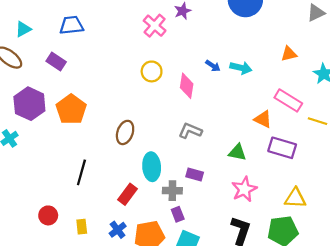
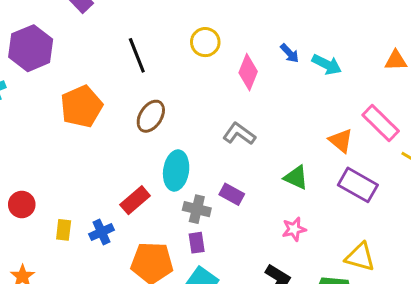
orange pentagon: (71, 109) -> (82, 106), moved
black line: (81, 172) -> (137, 55), moved, turned -50
pink star: (244, 189) -> (294, 229), size x0.7
blue cross: (118, 230) -> (102, 232), moved

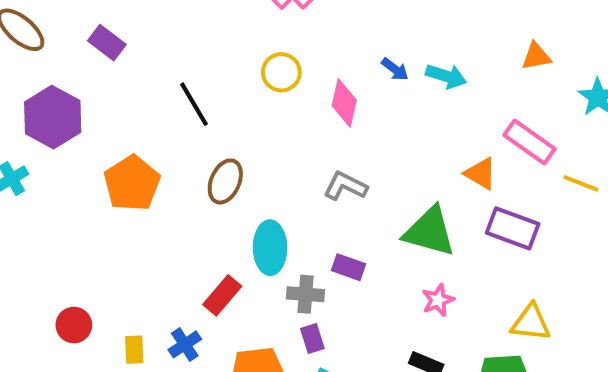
green triangle: (296, 177) -> (430, 232), size x1.6

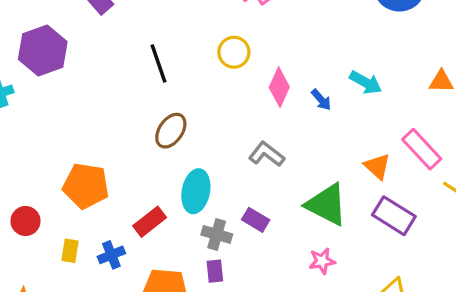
blue arrow: (395, 69) -> (321, 100), moved
orange pentagon: (132, 183) -> (86, 186), moved, turned 30

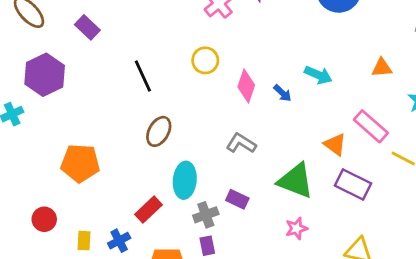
orange pentagon: (86, 186) -> (80, 163), moved
gray cross: (217, 234) -> (206, 215), turned -30

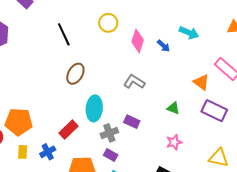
orange pentagon: (80, 163) -> (19, 122), moved
green triangle: (296, 181) -> (173, 108), size x0.5
purple rectangle: (207, 246) -> (111, 155), turned -48

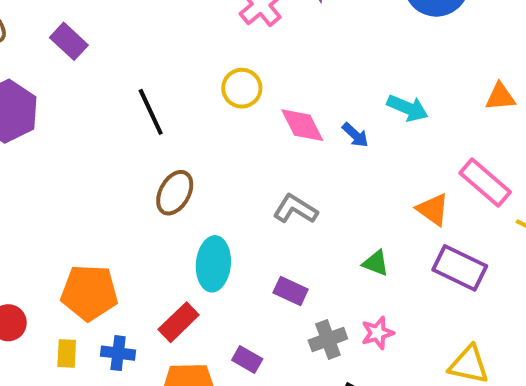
pink diamond: (138, 41) -> (302, 125), turned -45
orange pentagon: (19, 122) -> (89, 293), moved
red rectangle: (68, 130) -> (179, 322), moved
gray cross: (109, 133) -> (328, 340), moved
blue cross: (48, 152) -> (118, 353), turned 35

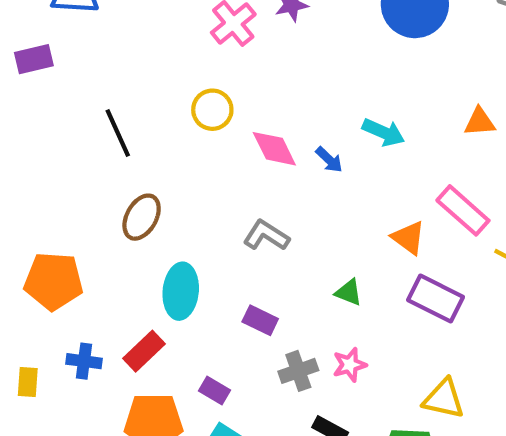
purple rectangle: (69, 41) -> (34, 59), turned -57
orange pentagon: (89, 293) -> (54, 281), moved
blue cross: (118, 353) -> (84, 361), moved

